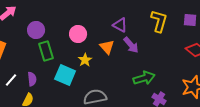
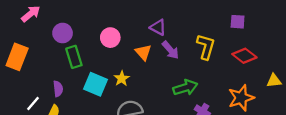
yellow L-shape: (159, 21) -> (206, 47), moved
yellow star: (85, 60) -> (122, 78), moved
white line: (11, 80) -> (33, 103), moved

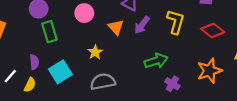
purple arrow: (171, 50) -> (142, 25), turned 78
cyan square: (96, 84) -> (60, 72), moved, turned 35

